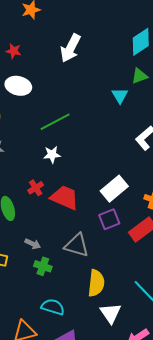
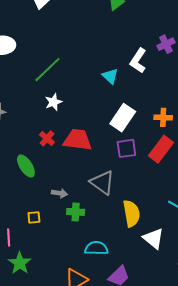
cyan triangle: (120, 96) -> (110, 76), moved
purple square: (109, 219) -> (126, 148), turned 30
gray triangle: (77, 245) -> (102, 183), turned 36

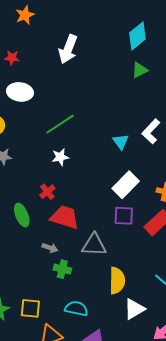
red trapezoid: (78, 140) -> (65, 217), moved
gray triangle: (102, 183) -> (94, 245), turned -44
yellow square: (34, 217) -> (30, 308), moved, size x1.5
white triangle: (154, 238) -> (134, 309), turned 40

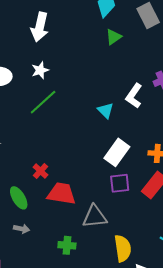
white star: (60, 157) -> (40, 70), moved
gray arrow: (50, 248) -> (22, 229), moved

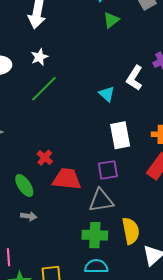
white rectangle: (117, 152) -> (120, 135), turned -44
purple square: (120, 183) -> (108, 170), moved
green cross: (67, 245) -> (95, 235), moved, size x1.4

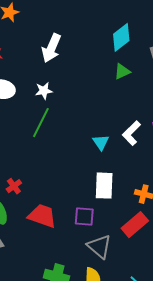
green line: (44, 89) -> (41, 123), turned -32
red cross: (45, 158) -> (14, 186), moved
gray triangle: (101, 201) -> (99, 246), moved, turned 36

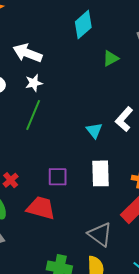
cyan diamond: (121, 37) -> (83, 25), moved
white arrow: (51, 48) -> (28, 53), moved, turned 92
purple square: (84, 216) -> (58, 177), moved

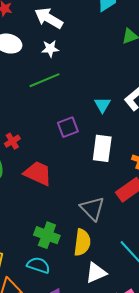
green line: (33, 115) -> (45, 80), turned 36
purple square: (58, 177) -> (68, 127), moved, turned -30

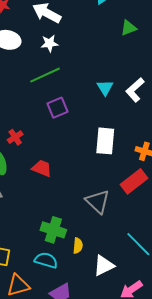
cyan triangle: (103, 105) -> (105, 88), moved
purple square: (68, 127) -> (58, 108), moved
red trapezoid: (38, 173) -> (42, 168), size x0.7
yellow semicircle: (82, 242) -> (78, 246), moved, size x0.6

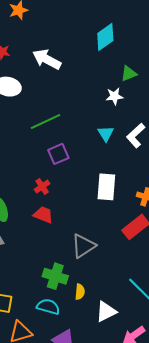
white star: (49, 43) -> (114, 96), moved
red cross: (15, 137) -> (42, 186), moved
gray triangle: (98, 202) -> (83, 246), moved, turned 44

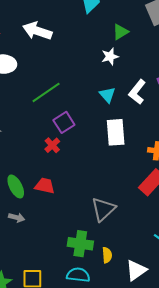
red cross: (42, 186) -> (52, 145), moved
white rectangle: (106, 187) -> (116, 132), moved
red trapezoid: (43, 215) -> (45, 186), moved

